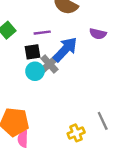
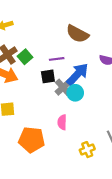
cyan circle: (35, 71) -> (75, 93), moved
pink semicircle: (23, 139) -> (62, 122), moved

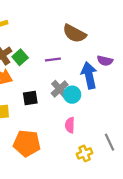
blue arrow: (77, 74) -> (89, 75), moved, turned -55
black square: (48, 76) -> (30, 98), moved
pink semicircle: (62, 122) -> (70, 125), moved

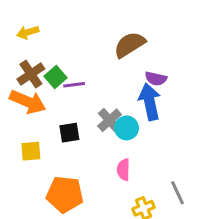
brown semicircle: (74, 34) -> (130, 45), turned 120
purple line: (53, 60) -> (74, 85), moved
purple semicircle: (105, 61) -> (156, 79), moved

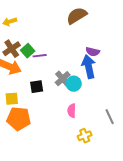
brown semicircle: (130, 45) -> (77, 16), moved
gray line: (177, 193) -> (110, 117), moved
orange pentagon: (65, 194) -> (19, 119), moved

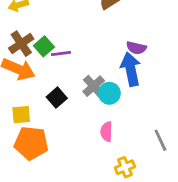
black square: (37, 87) -> (57, 98), turned -32

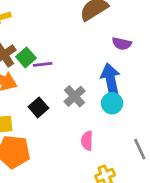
purple semicircle: (136, 48) -> (122, 44), moved
cyan circle: (109, 93) -> (112, 103), moved

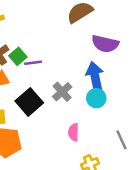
purple semicircle: (122, 44) -> (105, 44), size x1.5
black square: (38, 107) -> (29, 102), size x1.5

